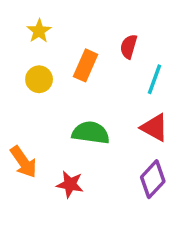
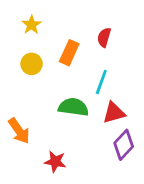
cyan line: (154, 79) -> (101, 82), moved
red triangle: (154, 128) -> (114, 113), moved, turned -45
red star: (70, 184) -> (55, 162), moved

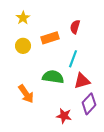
orange rectangle: (69, 53) -> (50, 38), turned 48
orange arrow: (19, 131) -> (26, 94), moved
red star: (55, 162) -> (64, 116), moved

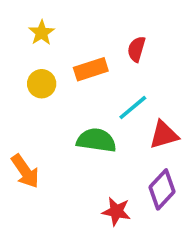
cyan line: (73, 59) -> (133, 107), turned 30
red triangle: (82, 81) -> (164, 135), moved
orange arrow: (26, 94) -> (25, 171), moved

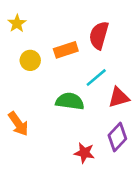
yellow star: (42, 33) -> (17, 23), moved
red semicircle: (136, 49) -> (99, 35), size x1.5

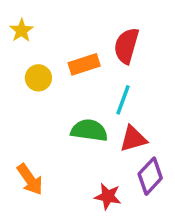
cyan line: (96, 78) -> (123, 100), turned -30
red triangle: (119, 97) -> (133, 139), moved
orange arrow: (18, 124) -> (30, 179), moved

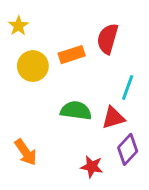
yellow circle: (38, 78) -> (33, 66), size x1.4
cyan line: (123, 100) -> (128, 88), moved

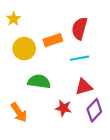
cyan line: (128, 88) -> (79, 58), moved, turned 60
green semicircle: (76, 111) -> (39, 82), moved
red star: (92, 167) -> (64, 108), moved

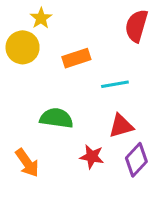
yellow star: (14, 19) -> (41, 18), moved
red semicircle: (79, 28) -> (136, 26), moved
yellow circle: (24, 49) -> (23, 47), moved

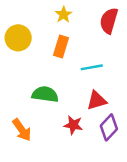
yellow star: (41, 18) -> (64, 15), moved
orange rectangle: (76, 58) -> (61, 46), turned -55

